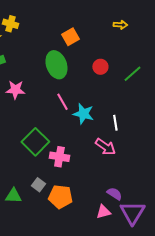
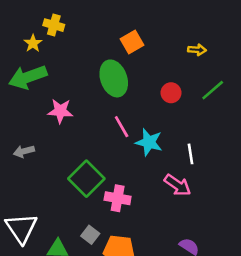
yellow arrow: (120, 25) -> (197, 50), moved
red circle: (100, 67) -> (171, 93), moved

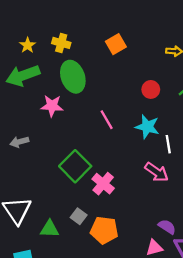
yellow cross: (54, 25) -> (61, 43), moved
green ellipse: (114, 78) -> (73, 77), moved
cyan star: (149, 142) -> (147, 127), moved
pink cross: (118, 198) -> (103, 184), turned 30

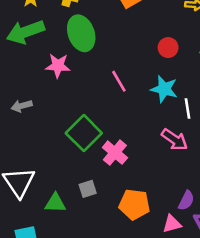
gray square: (79, 216) -> (88, 189), turned 35
purple semicircle: (167, 227) -> (186, 201), turned 84
orange pentagon: (104, 230) -> (134, 204), moved

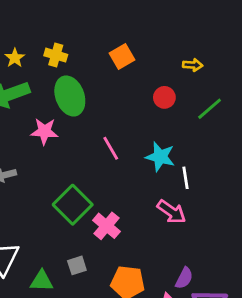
red circle: (168, 48) -> (164, 97), moved

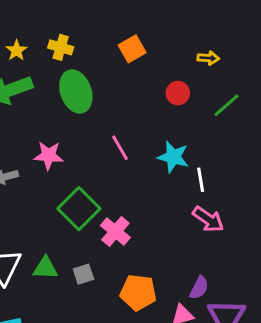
pink star: (44, 131) -> (48, 155), moved
pink arrow: (171, 212) -> (208, 219), moved
green triangle: (42, 281) -> (45, 268), moved

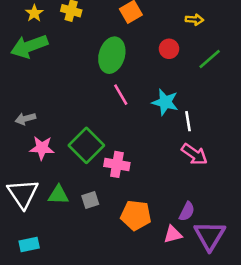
green ellipse: (76, 92) -> (112, 55), moved, turned 36
pink star: (48, 155) -> (42, 148), moved
pink cross: (115, 231) -> (117, 164), turned -30

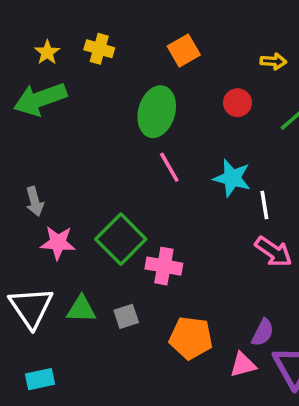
gray arrow: (25, 119) -> (35, 201), turned -90

